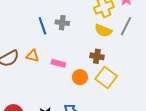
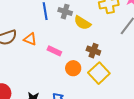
yellow semicircle: (103, 31) -> (82, 23), moved

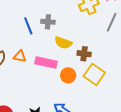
yellow semicircle: (82, 23) -> (63, 43), moved
pink rectangle: (54, 51) -> (46, 63), size x1.5

